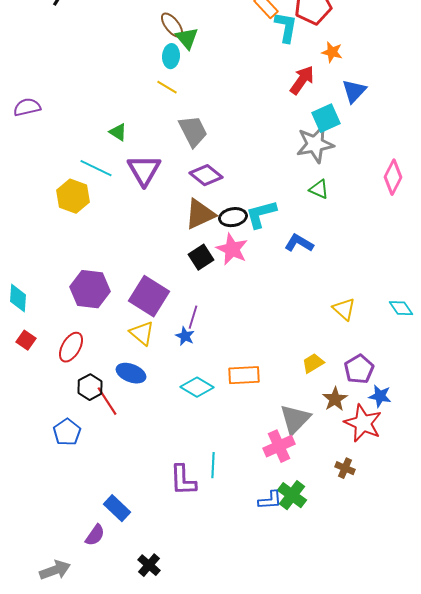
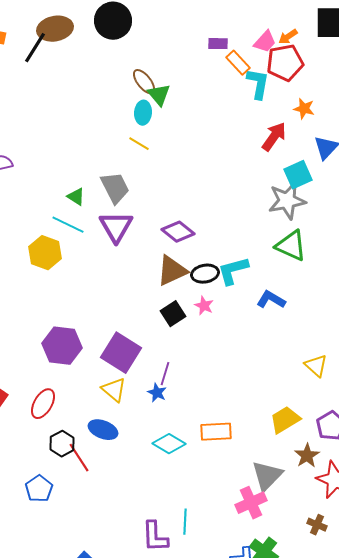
gray trapezoid: (193, 131) -> (115, 188), moved
green triangle: (118, 132) -> (76, 197), moved
green triangle: (319, 189) -> (291, 246), size x1.6
pink star: (232, 249) -> (204, 306), size x0.6
yellow trapezoid: (313, 363) -> (285, 420), size x1.4

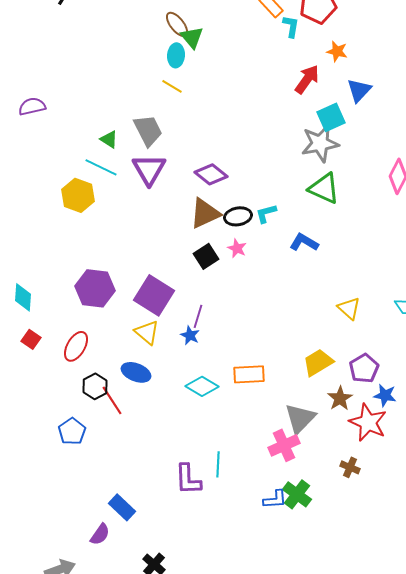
cyan L-shape: (258, 84) -> (291, 26), size x0.7
cyan L-shape: (233, 271) -> (266, 213), size x0.7

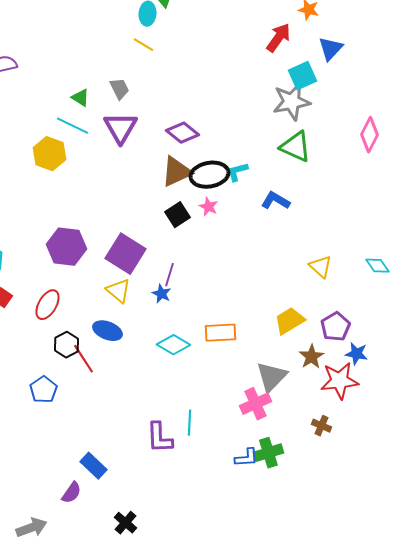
gray trapezoid: (148, 130) -> (119, 89), size x0.7
black ellipse: (238, 216) -> (209, 175), size x1.4
red star: (368, 422) -> (339, 381), turned -30
green cross: (297, 494) -> (268, 453), turned 36

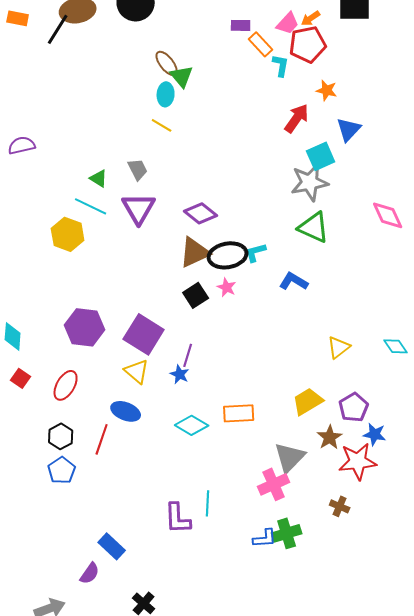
pink diamond: (369, 135) -> (388, 215), turned -52
yellow triangle: (320, 267) -> (339, 347), turned 40
black hexagon: (66, 345) -> (61, 436), moved
red line: (83, 359) -> (102, 439), turned 52

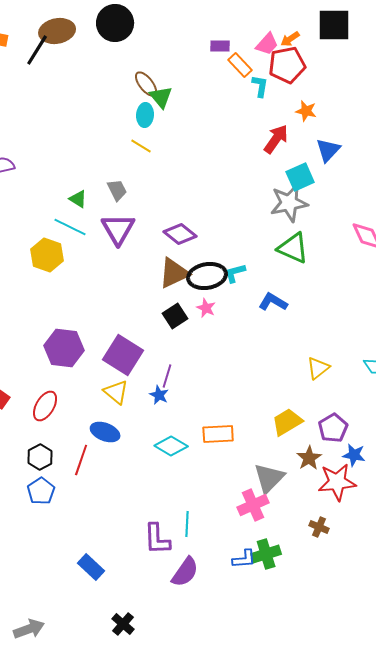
purple semicircle: (90, 573) -> (185, 572), moved, size x1.4

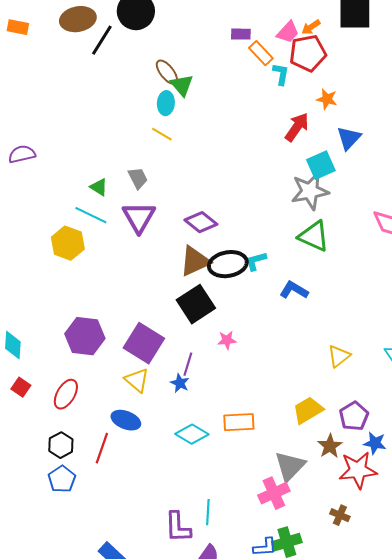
black line: (37, 50) -> (102, 40), moved
pink star: (206, 308) -> (227, 340), moved, turned -30
black square: (175, 316) -> (196, 304), size x1.5

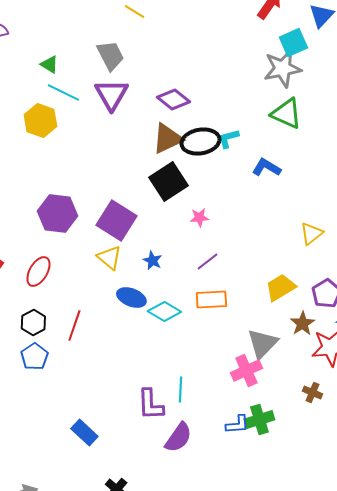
gray trapezoid: (138, 178) -> (110, 56), size x1.4
green triangle: (99, 187) -> (49, 64), moved
purple line: (188, 364) -> (207, 262), moved, turned 35
blue ellipse: (126, 420) -> (131, 298), moved

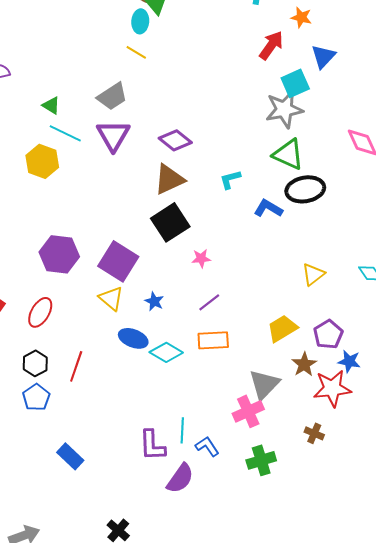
gray trapezoid: (110, 56) -> (112, 96), turned 84
black ellipse: (200, 142) -> (305, 189), moved
blue L-shape: (237, 424) -> (207, 446), moved, turned -120
blue rectangle: (84, 432) -> (70, 456), moved

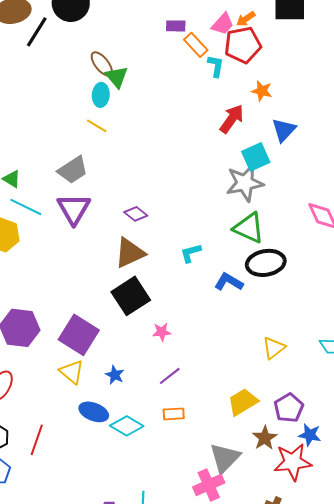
purple diamond: (175, 140) -> (136, 214), size x0.7
orange rectangle: (213, 340) -> (174, 414), size x0.7

